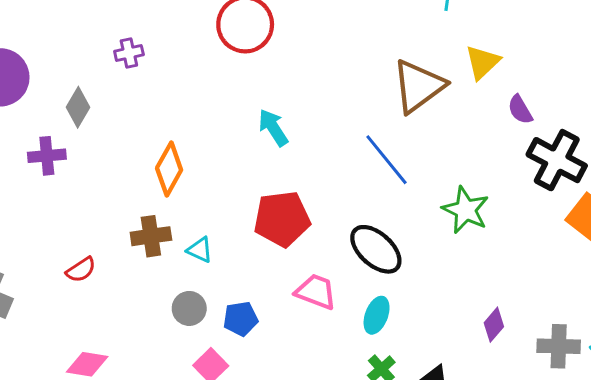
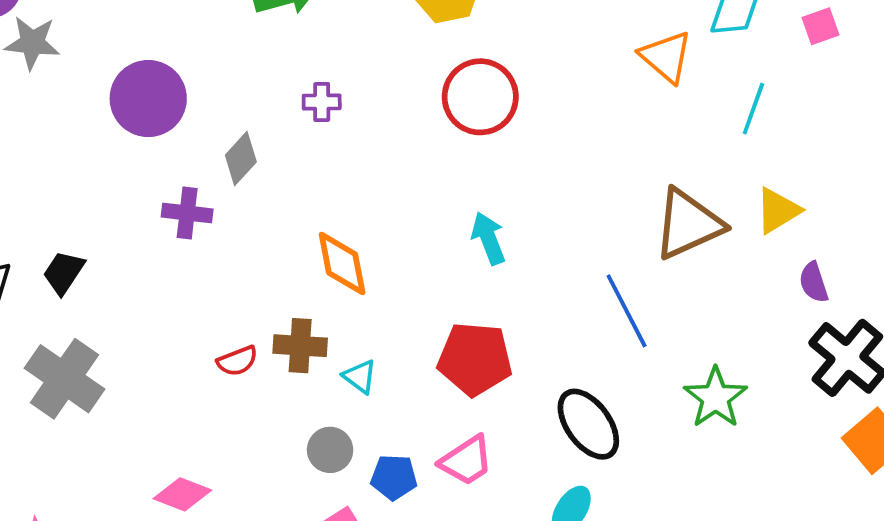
orange diamond: (169, 169) -> (342, 263), turned -52
red semicircle: (81, 270) -> (237, 361), moved
pink trapezoid: (316, 292) -> (466, 461), moved, turned 114

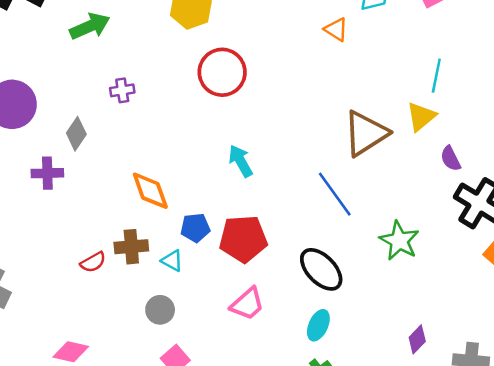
orange triangle: (666, 57) -> (336, 29), size x0.7
cyan line: (753, 109) -> (436, 76), moved
blue pentagon: (394, 477) -> (195, 228), moved

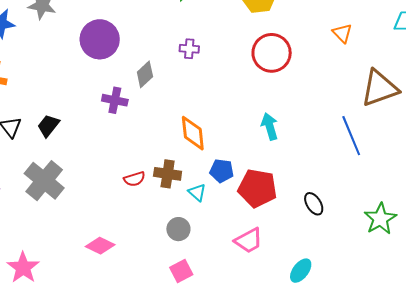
orange triangle: (336, 29) -> (342, 33), moved
brown triangle: (366, 133) -> (380, 88), moved
blue line: (335, 194) -> (351, 136), moved
black ellipse: (321, 269) -> (314, 204), moved, size x0.6

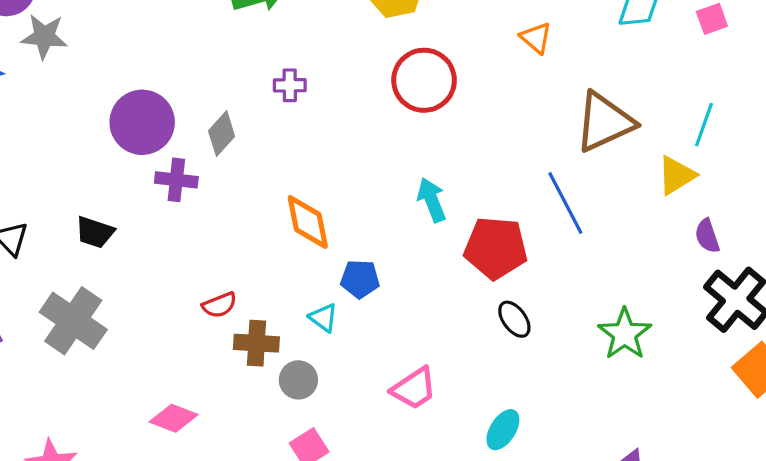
purple circle: (100, 39) -> (142, 122), moved
black trapezoid: (48, 126) -> (95, 232), moved, turned -105
brown cross: (168, 174) -> (256, 343), moved
red pentagon: (257, 188) -> (496, 248), moved

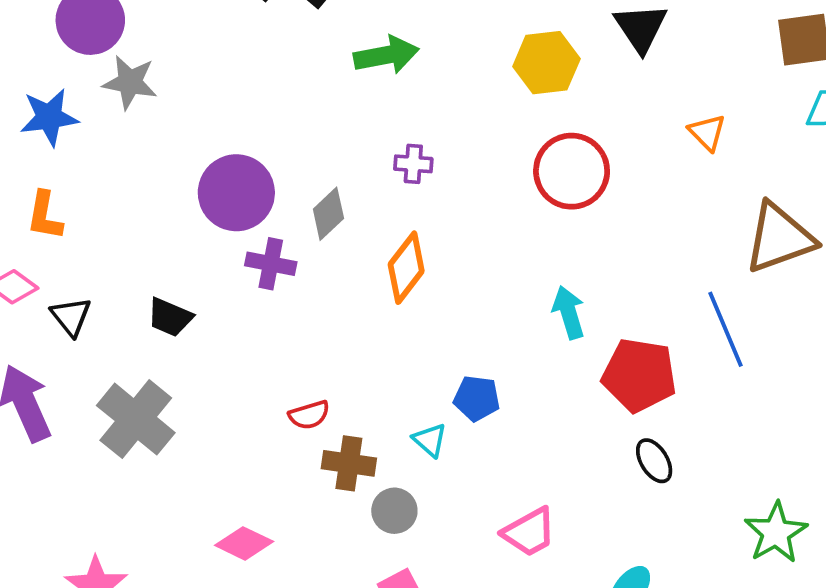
orange diamond: (308, 222) -> (406, 268), moved, turned 44
green star: (625, 334) -> (776, 533), moved

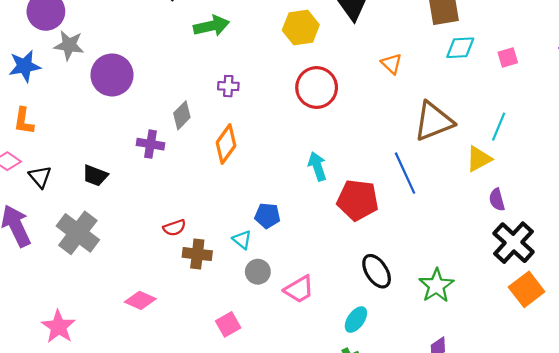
purple circle: (236, 193) -> (112, 75), moved
black ellipse: (654, 461) -> (377, 271), moved, size x1.4
gray circle: (394, 511) -> (258, 272), moved

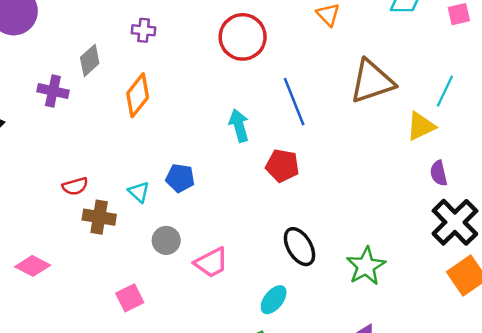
blue line: (405, 173) -> (294, 102), moved
red pentagon: (358, 200) -> (282, 166), size x0.7
cyan triangle: (242, 240) -> (139, 192), moved

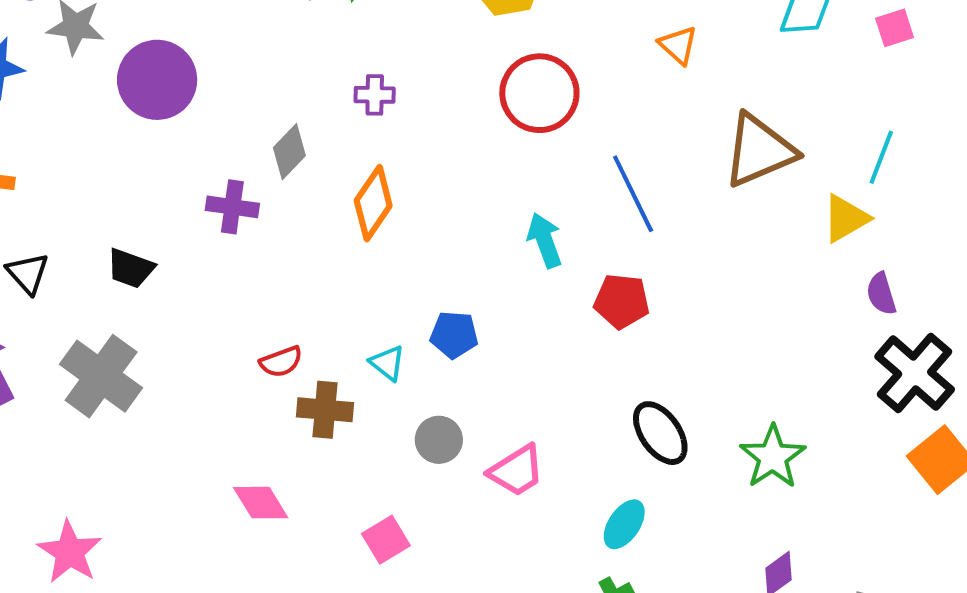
pink diamond: (33, 266) -> (261, 503), moved, turned 36

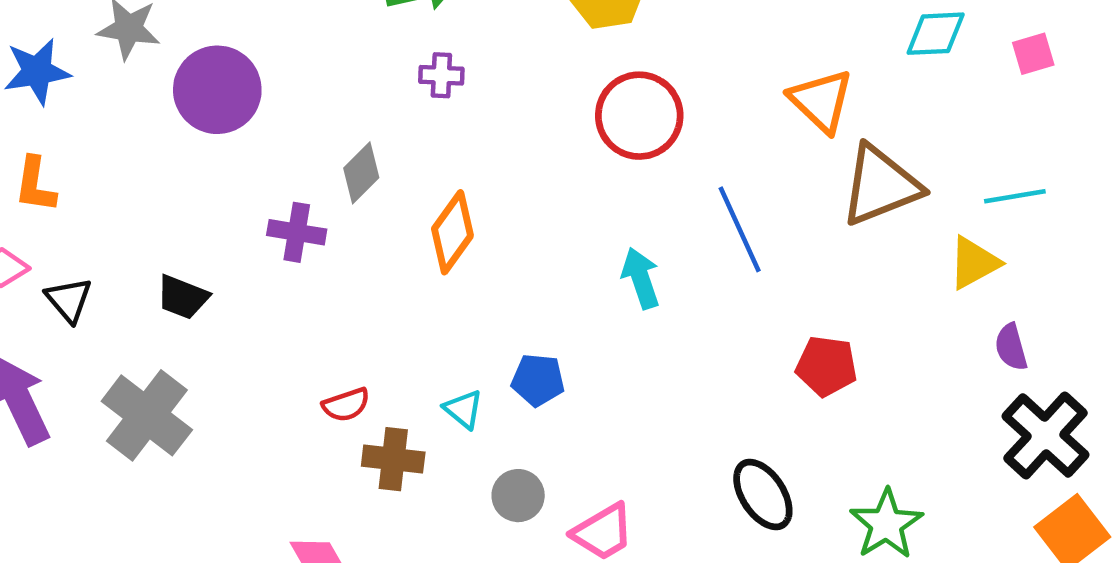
orange triangle: (678, 45) -> (821, 101), moved, size x1.5
purple cross: (375, 95) -> (441, 75), moved
cyan line: (881, 157) -> (1015, 196), turned 58
red pentagon: (622, 301) -> (826, 366), moved

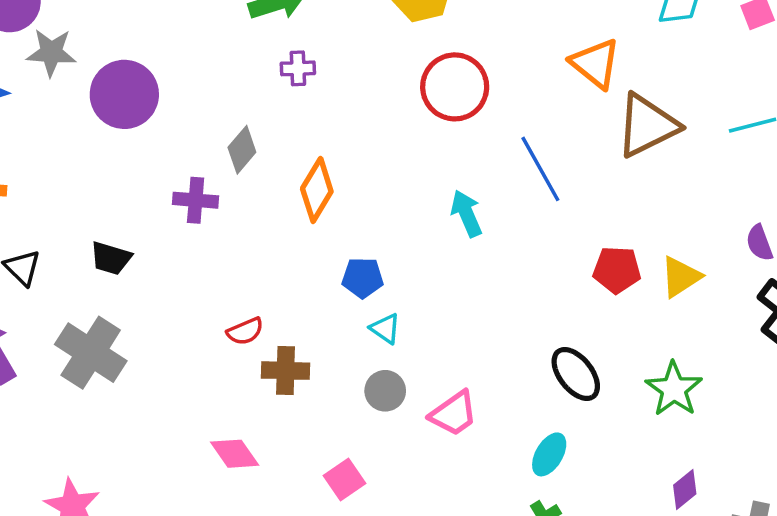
yellow triangle: (974, 263) -> (681, 277), moved
blue pentagon: (538, 380) -> (363, 278), moved
cyan triangle: (463, 409) -> (385, 329), moved

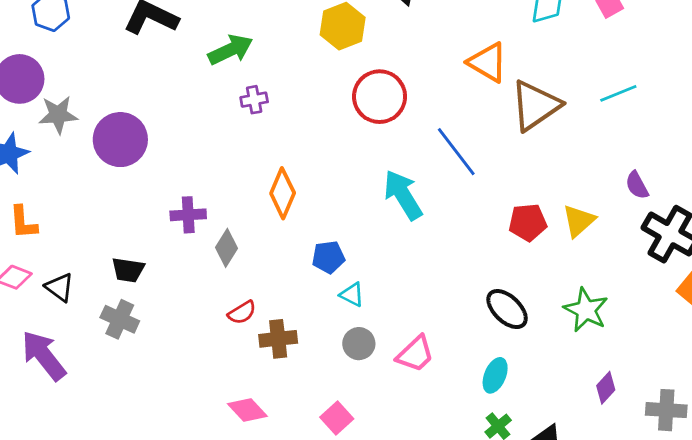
gray diamond: (242, 150) -> (226, 248), moved
cyan arrow: (466, 213) -> (403, 195), size x1.4
gray cross: (91, 353) -> (120, 319), moved, size x0.7

